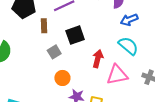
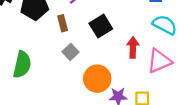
gray square: (54, 52) -> (71, 52), moved
orange circle: (62, 78) -> (97, 79), size x1.5

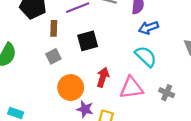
red arrow: (133, 47) -> (103, 77), moved

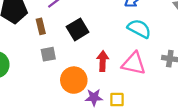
gray square: (53, 56) -> (48, 54), turned 32
pink triangle: (131, 88) -> (134, 63), turned 35

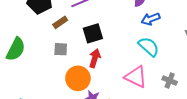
brown rectangle: (41, 26) -> (60, 22), turned 56
red arrow: (103, 61) -> (95, 58), moved

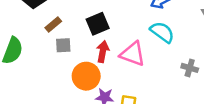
brown rectangle: (60, 22) -> (53, 25), moved
pink triangle: (136, 77) -> (133, 54), moved

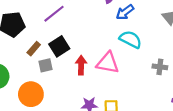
black square: (98, 24) -> (59, 46), moved
orange circle: (86, 76) -> (31, 94), moved

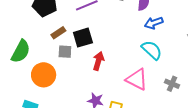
pink triangle: (108, 63) -> (137, 79), moved

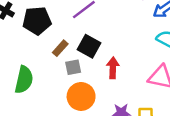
black square: (83, 38) -> (89, 46), turned -30
orange circle: (44, 75) -> (81, 96), moved

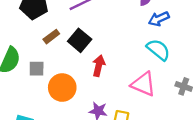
gray square: (73, 67) -> (37, 69), moved

